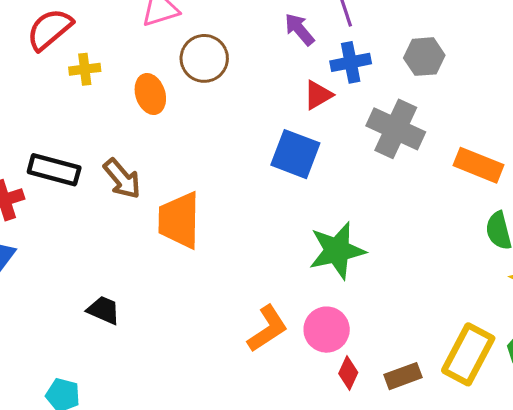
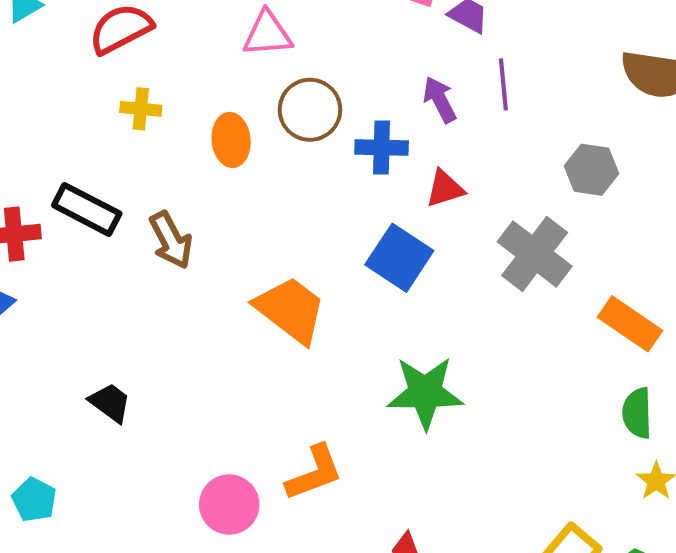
blue cross: (351, 62) -> (382, 148), moved
yellow cross: (85, 69) -> (141, 109), moved
orange trapezoid: (179, 220) -> (291, 310), moved, turned 114
pink circle: (327, 330) -> (229, 505), moved

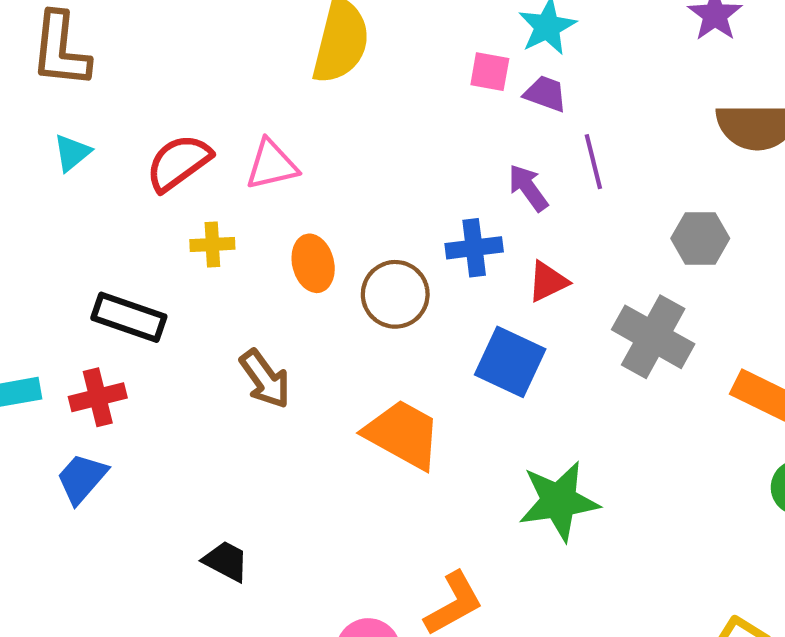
pink triangle: (267, 34) -> (272, 165), moved
brown circle: (310, 110) -> (395, 294), moved
black rectangle: (87, 209) -> (129, 317), moved

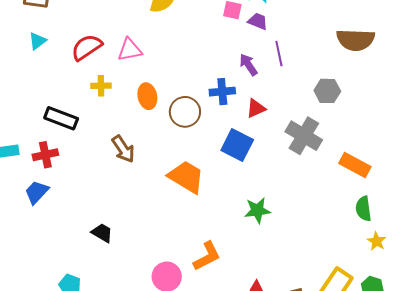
green star: (559, 501) -> (257, 210), size x0.7

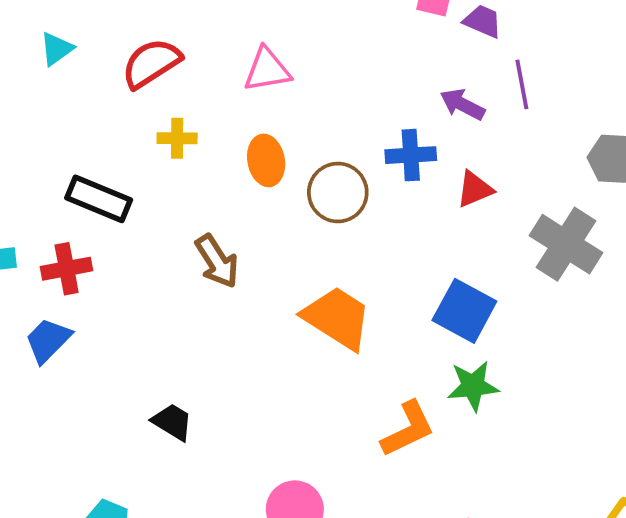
pink triangle: (130, 50) -> (267, 70), moved
purple arrow: (248, 65) -> (462, 104), turned -30
blue square: (237, 145) -> (464, 311), moved
orange L-shape: (207, 256) -> (408, 429), moved

